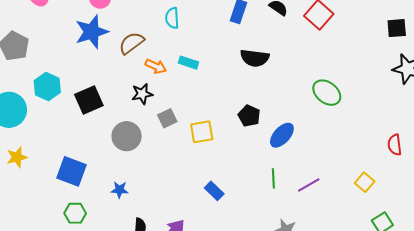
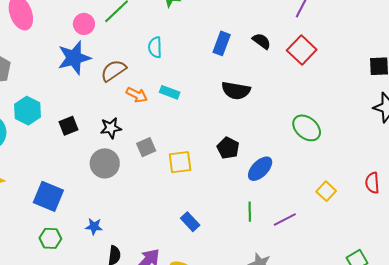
black star: (142, 94) -> (111, 128), moved
black square: (89, 100) -> (69, 126), size x0.7
yellow square: (365, 182) -> (326, 191), moved
blue star: (120, 190) -> (94, 227), moved

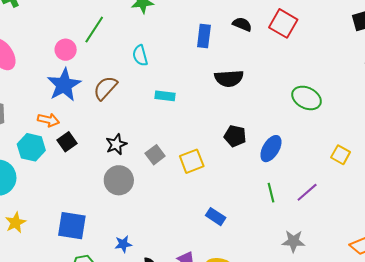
orange arrow: (137, 95) -> (48, 120), moved
black square: (69, 126) -> (67, 142), moved

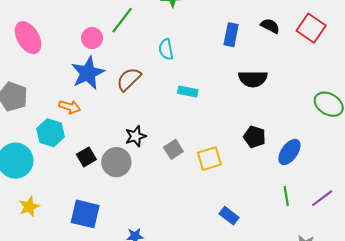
black square: (67, 142) -> (86, 157), moved
gray circle: (119, 180) -> (116, 162), moved

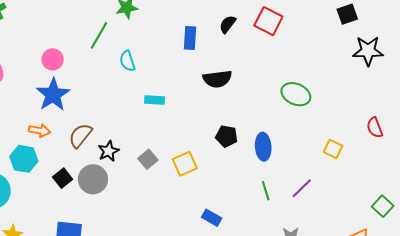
green line: (122, 20) -> (99, 35), moved
black semicircle: (270, 26) -> (228, 24), turned -72
brown semicircle: (129, 79) -> (80, 136), moved
blue ellipse: (289, 152) -> (263, 147), turned -32

